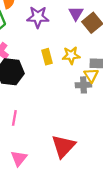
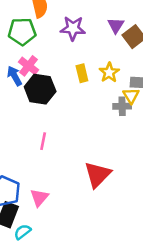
yellow star: (71, 55) -> (109, 72), turned -30
pink triangle: (19, 158) -> (39, 198), moved

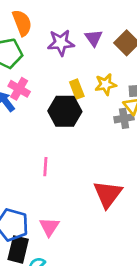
purple triangle: (116, 25) -> (94, 38), moved
yellow star: (109, 72) -> (106, 84), turned 30
black hexagon: (40, 89) -> (65, 111), moved

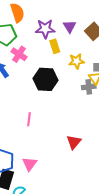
pink cross: (19, 89) -> (19, 54), moved
yellow rectangle: (77, 89) -> (55, 46), moved
red triangle: (108, 194) -> (74, 142), size x0.7

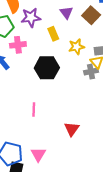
purple star: (45, 29) -> (31, 17), moved
pink cross: (19, 54) -> (18, 45), turned -35
red triangle: (74, 142) -> (72, 129), moved

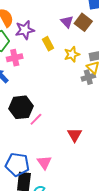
purple triangle: (66, 12) -> (67, 22), moved
black hexagon: (47, 68) -> (21, 107), moved
pink line: (34, 110) -> (36, 119), turned 48

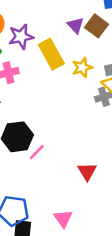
yellow rectangle: (48, 44) -> (51, 54), size x1.6
pink triangle: (44, 162) -> (63, 219), moved

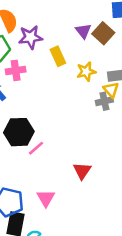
yellow rectangle: (51, 54) -> (58, 56), size x0.7
pink triangle: (63, 219) -> (46, 198), moved

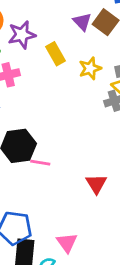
pink line: (36, 148) -> (40, 163), turned 56
pink triangle: (46, 198) -> (67, 243), moved

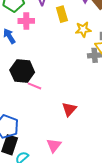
pink triangle: (67, 243) -> (54, 145), moved

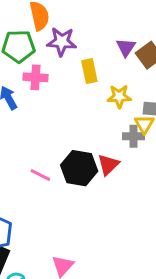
black hexagon: (22, 71) -> (79, 168), moved
red triangle: (69, 109) -> (108, 165), moved

